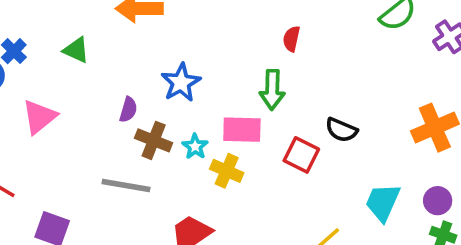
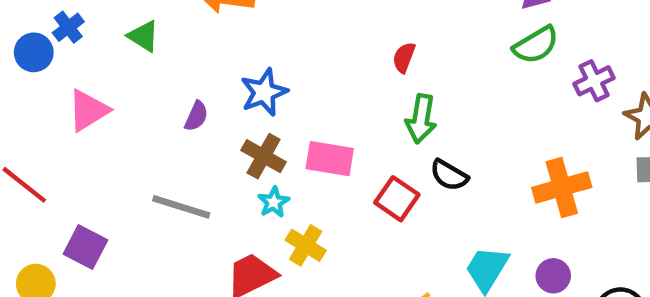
green arrow: (272, 90) -> (421, 119), moved
brown cross: (154, 140) -> (264, 156), moved
cyan star: (195, 147) -> (274, 202), moved
yellow cross: (227, 171) -> (306, 245), moved

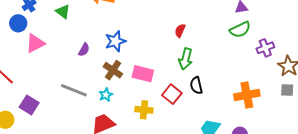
blue circle: (34, 52) -> (18, 23), moved
black semicircle: (449, 175) -> (196, 85), turned 42
cyan star: (274, 202) -> (106, 95), moved
yellow cross: (306, 245) -> (144, 110), moved, turned -30

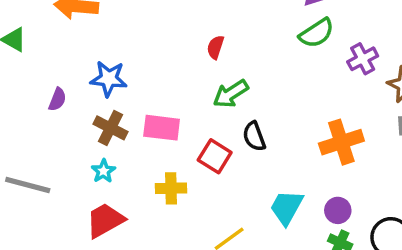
blue star: (115, 41) -> (109, 79), turned 30
green arrow: (186, 59) -> (231, 94), turned 50
gray line: (74, 90) -> (28, 185), moved

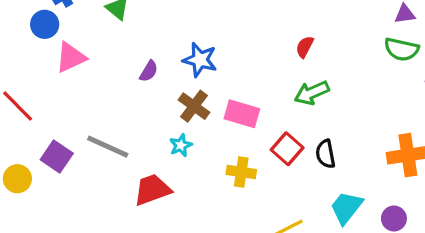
green semicircle: (317, 33) -> (402, 49), turned 36
black semicircle: (254, 136) -> (325, 154), moved
red trapezoid: (105, 220) -> (152, 190), moved

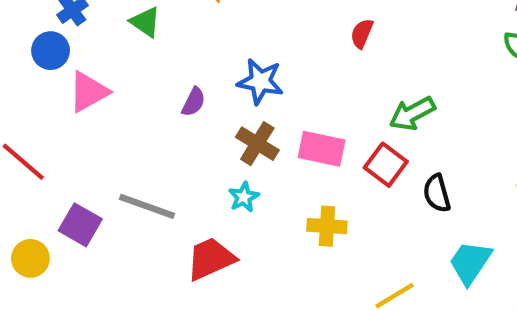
red semicircle: (305, 47) -> (362, 33), moved
red square: (287, 149) -> (386, 165), moved

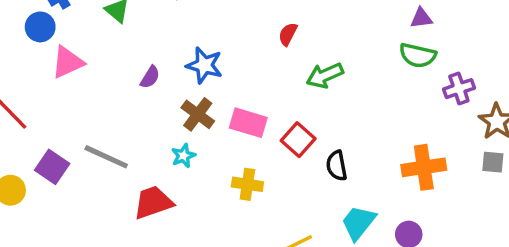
green arrow: (412, 114) -> (325, 75), moved

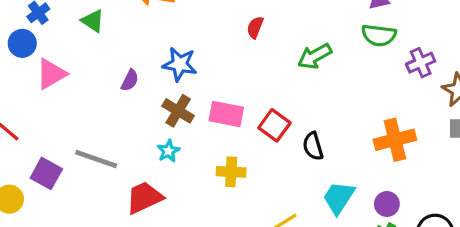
green arrow: (325, 75) -> (315, 56), moved

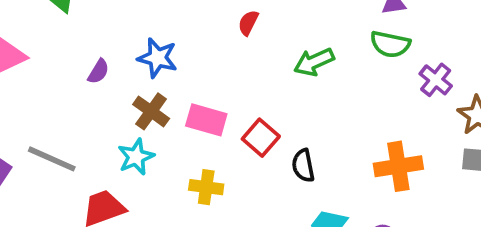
purple cross: (421, 63) -> (436, 80), turned -32
cyan star: (168, 151) -> (136, 157), size x1.4

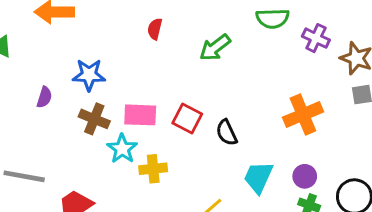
cyan star: (136, 157) -> (122, 149), moved

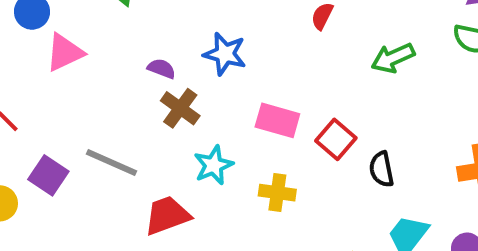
purple semicircle: (44, 97) -> (161, 69), turned -100
brown cross: (94, 119) -> (180, 108), moved
cyan star: (122, 149) -> (214, 165), moved

